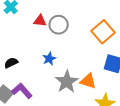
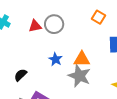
orange square: (103, 32) -> (99, 17), size x0.6
orange triangle: (88, 81) -> (82, 59), moved

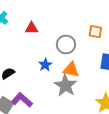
orange square: (99, 17) -> (95, 32), turned -32
gray circle: (54, 24) -> (66, 45), moved

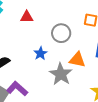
orange triangle: (71, 70) -> (77, 60), moved

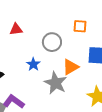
orange triangle: (77, 60) -> (71, 67), turned -36

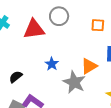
red triangle: (16, 29) -> (34, 29), size x1.6
gray circle: (52, 42) -> (59, 16), moved

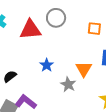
orange triangle: (89, 66) -> (84, 69), turned -30
gray star: (74, 82) -> (68, 84), size x0.7

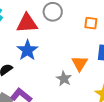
blue star: (47, 65) -> (27, 50), moved, size x1.5

